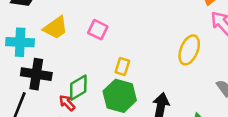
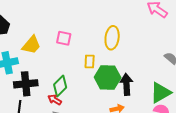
yellow ellipse: (189, 50) -> (112, 38), moved
green hexagon: (120, 96) -> (108, 78), moved

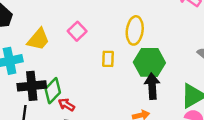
pink square: (64, 38) -> (77, 31), turned 35
green hexagon: (108, 78) -> (149, 62), moved
green diamond: (60, 86) -> (53, 91), moved

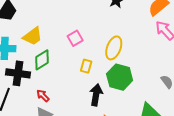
pink square: (77, 31) -> (75, 38), moved
black arrow: (152, 86) -> (96, 95), moved
green diamond: (53, 91) -> (42, 60), moved

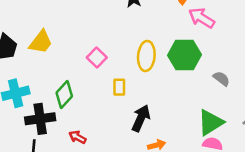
yellow trapezoid: (33, 36) -> (41, 42), moved
green hexagon: (120, 77) -> (184, 55), moved
black arrow: (96, 95) -> (141, 118), turned 30

